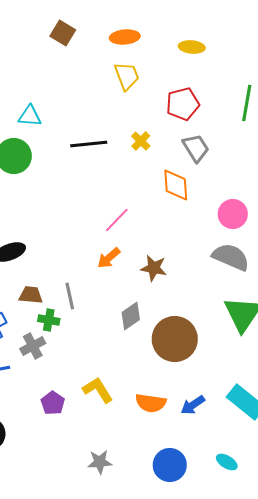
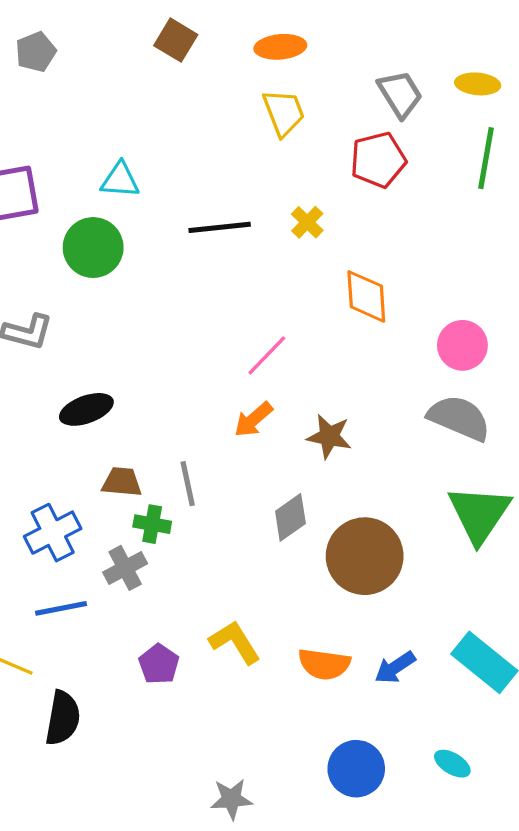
yellow ellipse: (192, 47) -> (478, 84), moved
gray trapezoid: (196, 148) -> (400, 94), moved
gray star: (100, 462) -> (231, 799), moved

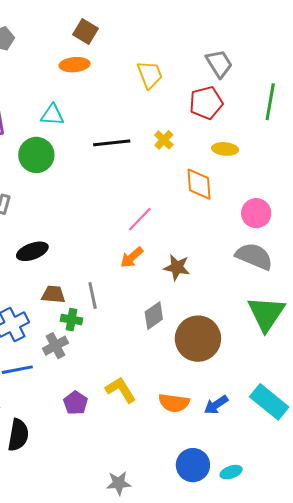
orange ellipse: (280, 47) -> (75, 65), moved
yellow ellipse: (478, 84) -> (225, 149), moved
cyan ellipse: (452, 764) -> (231, 472), moved, turned -50

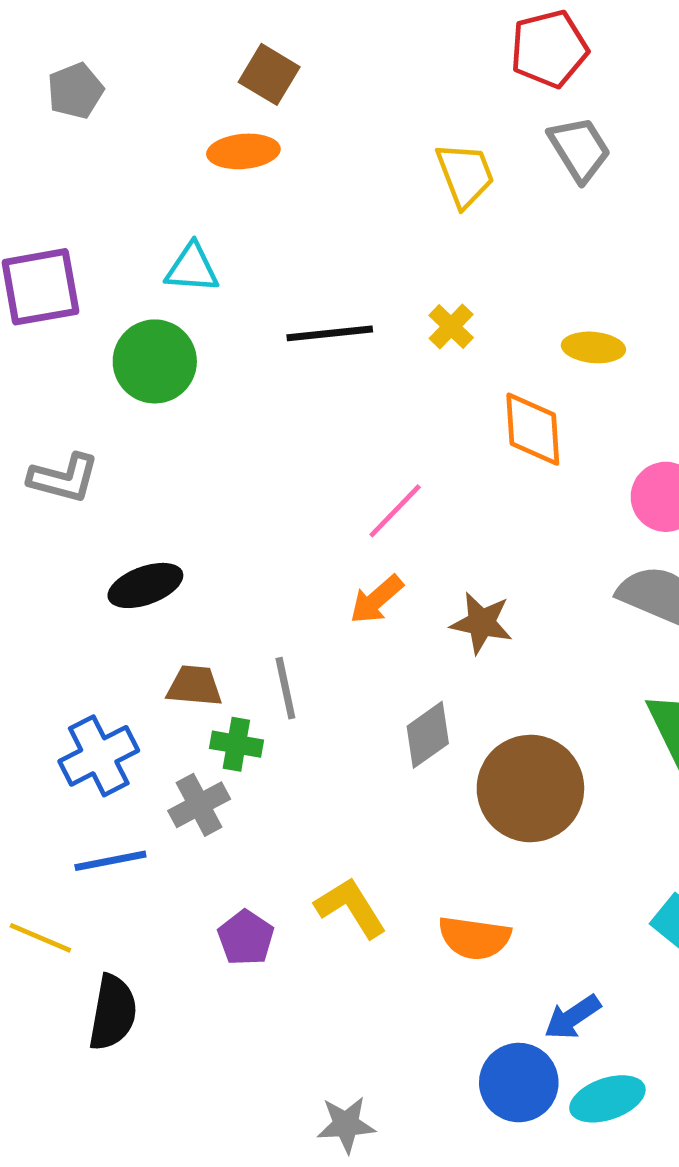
yellow trapezoid: (150, 75) -> (465, 175), moved
red pentagon: (206, 103) -> (549, 49), moved
blue arrow: (216, 405) -> (572, 1017), moved
cyan ellipse: (231, 472) -> (607, 1099), size x1.4

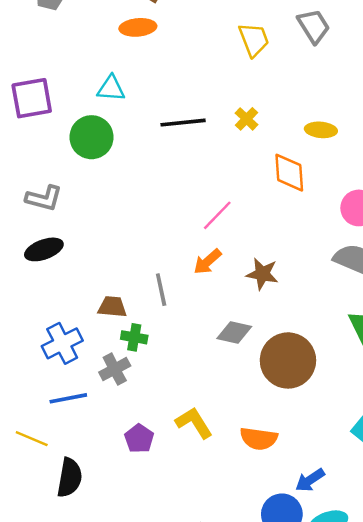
black ellipse: (145, 585) -> (44, 249), moved
gray line: (285, 688) -> (161, 290), moved
gray diamond: (428, 735) -> (234, 332), turned 48

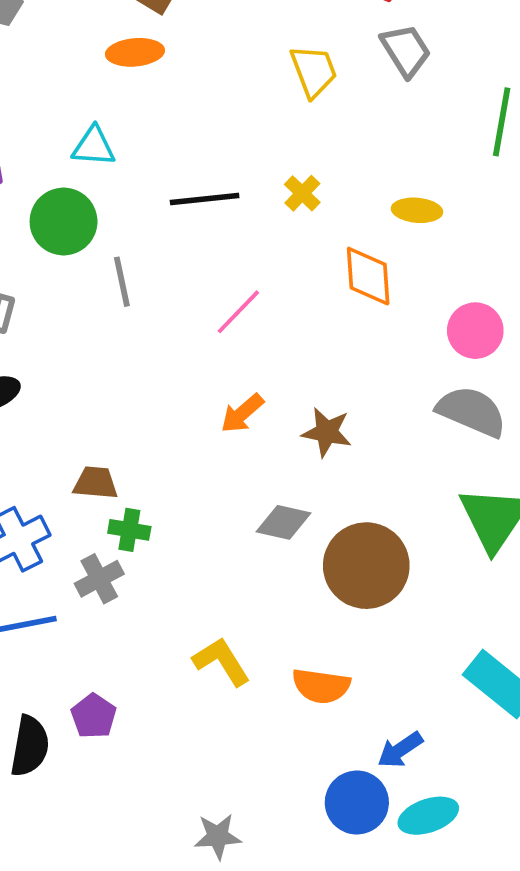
pink line: (217, 215) -> (238, 312), moved
gray line: (161, 290) -> (122, 282), moved
purple pentagon: (139, 439) -> (94, 716), moved

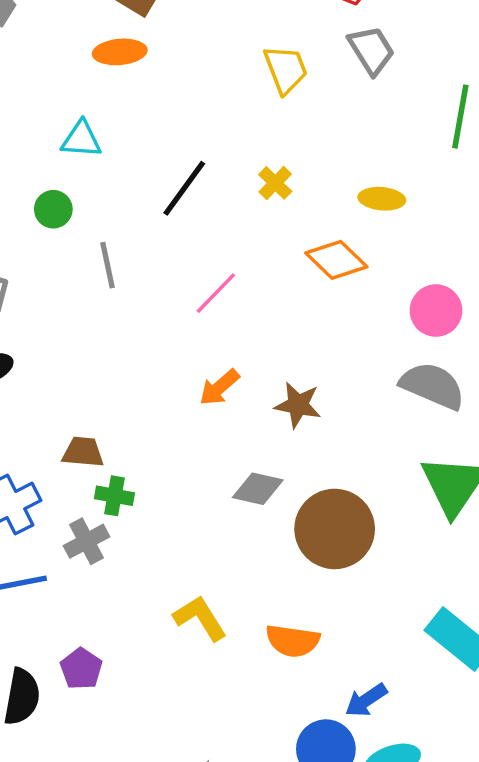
black line: (205, 199) -> (184, 188), turned -48
green circle: (64, 222) -> (53, 209), size x0.6
orange diamond: (368, 276) -> (336, 260), turned -42

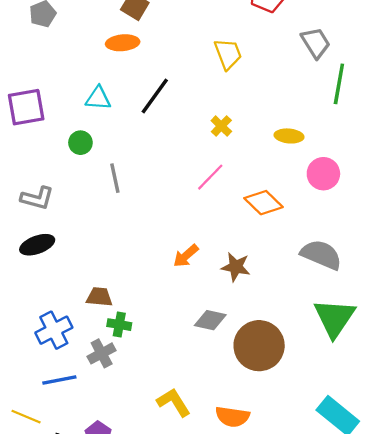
gray trapezoid: (371, 50) -> (316, 43), moved
black line: (184, 188) -> (155, 96), moved
orange diamond: (336, 260) -> (263, 203), moved
pink line: (216, 293) -> (210, 177), moved
pink circle: (436, 311) -> (323, 174), moved

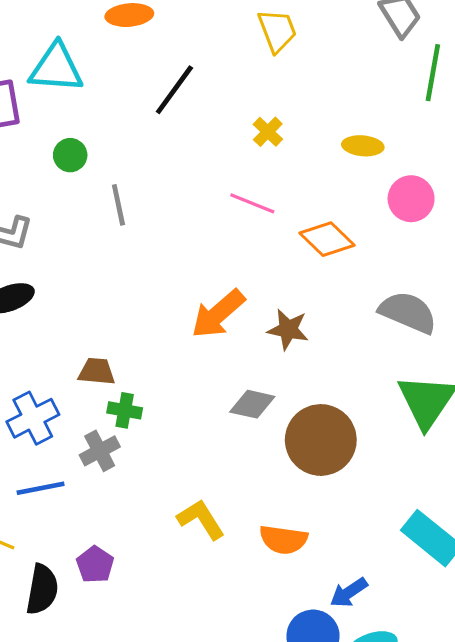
cyan triangle: (98, 98) -> (56, 68), moved, size x1.5
pink line: (210, 177) -> (252, 203), turned 68
orange arrow: (186, 256) -> (218, 314), size x1.5

